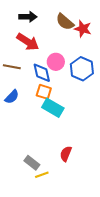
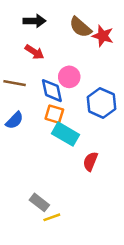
red arrow: (28, 42) -> (34, 52), size x0.7
blue hexagon: (82, 69) -> (102, 103), moved
red semicircle: (66, 154) -> (90, 161), moved

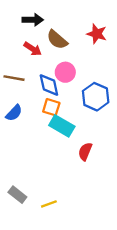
brown semicircle: (80, 27) -> (57, 40), moved
gray rectangle: (39, 202) -> (17, 195), moved

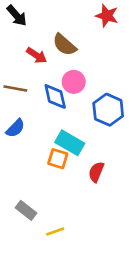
black arrow: (33, 20) -> (17, 16), moved, turned 48
red star: (97, 34) -> (107, 16), moved
orange square: (51, 107) -> (58, 159), moved
gray rectangle: (17, 195) -> (26, 210), moved

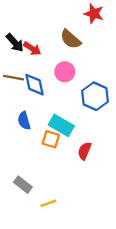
black arrow: (17, 16) -> (15, 43), moved
brown semicircle: (64, 45) -> (71, 39), moved
blue diamond: (55, 96) -> (35, 85), moved
blue semicircle: (15, 128) -> (24, 121), moved, turned 120

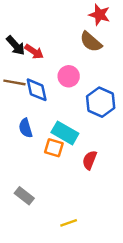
brown semicircle: (71, 39) -> (91, 42), moved
yellow line: (48, 203) -> (69, 223), moved

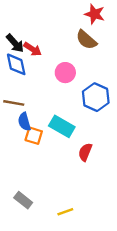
brown line: (14, 82) -> (14, 103), moved
blue diamond: (37, 90) -> (16, 64), moved
orange square: (54, 148) -> (34, 136), moved
gray rectangle: (24, 196) -> (23, 200), moved

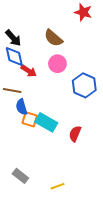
brown semicircle: (86, 40) -> (53, 38), moved
red arrow: (33, 49) -> (29, 71), moved
cyan rectangle: (62, 126) -> (46, 122), moved

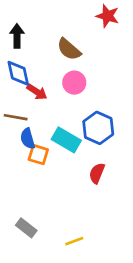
black arrow: (13, 38) -> (17, 36), moved, turned -138
blue hexagon: (84, 85) -> (98, 128), moved
cyan rectangle: (46, 122) -> (66, 140), moved

